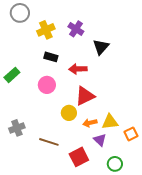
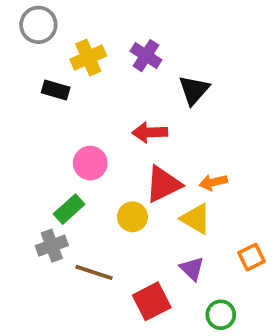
black rectangle: (51, 57) -> (56, 90), moved
green rectangle: (12, 75) -> (69, 209), moved
yellow triangle: (110, 122) -> (196, 219), moved, turned 36
orange arrow: (90, 123) -> (213, 182), moved
gray cross: (17, 128) -> (52, 246), moved

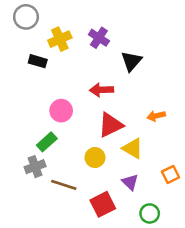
orange arrow: (213, 182) -> (156, 116), moved
yellow circle: (132, 217) -> (95, 158), moved

